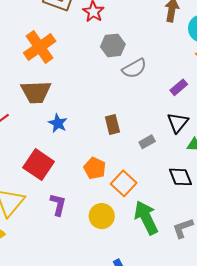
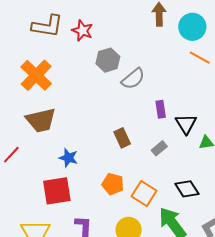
purple rectangle: (179, 87) -> (161, 109), moved, turned -48
blue star: (58, 123) -> (68, 158), moved
red square: (39, 165) -> (57, 191), turned -32
black diamond: (181, 177) -> (187, 189), moved

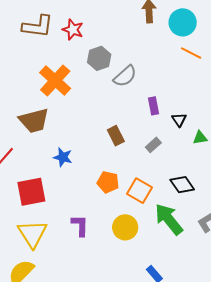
orange cross: (36, 75) -> (55, 80), moved
black triangle: (186, 124) -> (179, 120), size x0.7
red square: (57, 191) -> (31, 192), moved

